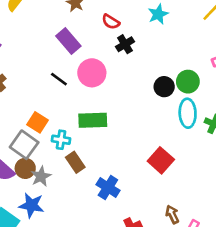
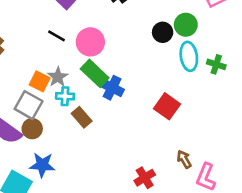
pink circle: (92, 73) -> (90, 42), moved
green rectangle: (93, 120) -> (95, 73), turned 52
gray star: (41, 176) -> (58, 77), moved
blue cross: (108, 188) -> (112, 88), moved

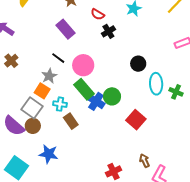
green circle: (186, 25) -> (112, 96), moved
gray star: (58, 77) -> (49, 76), moved
blue star: (42, 165) -> (49, 154), moved

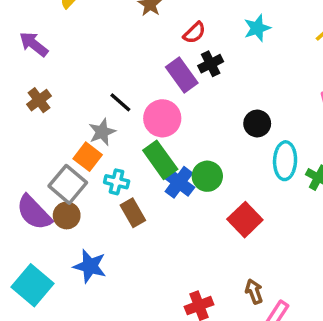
red semicircle: (98, 14) -> (194, 33), turned -80
purple rectangle: (65, 29) -> (182, 75), moved

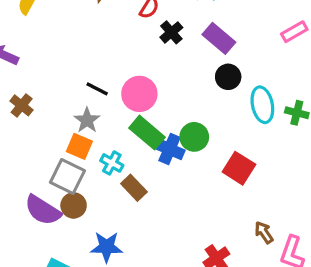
purple rectangle: (182, 75) -> (219, 38), moved
cyan cross: (117, 182) -> (112, 163), turned 30

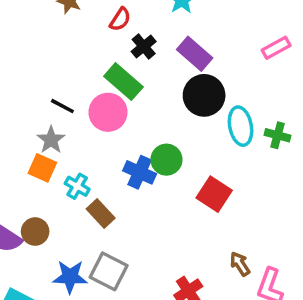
black circle: (228, 77) -> (204, 95), size x1.5
green rectangle: (147, 133) -> (123, 82), moved
gray square: (67, 176) -> (109, 271), moved

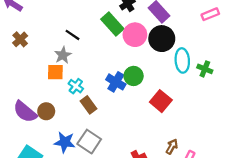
pink circle: (108, 112) -> (135, 35), moved
orange square: (42, 168) -> (55, 72), turned -30
brown arrow: (240, 264) -> (172, 147), turned 56

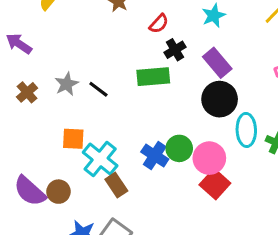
green rectangle: (112, 24) -> (153, 77), turned -55
pink circle: (135, 35) -> (209, 158), moved
gray star: (63, 55) -> (67, 84), moved
cyan cross: (76, 86) -> (100, 159), size x1.6

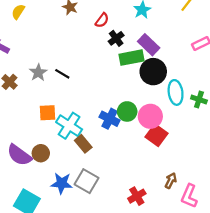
green rectangle: (153, 77) -> (131, 58), moved

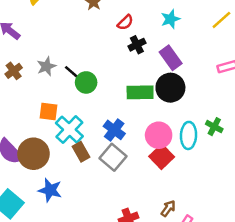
green rectangle: (131, 58) -> (140, 92), moved
cyan ellipse: (176, 92) -> (189, 135), moved
green circle: (127, 111) -> (86, 82), moved
brown circle: (41, 153) -> (33, 154), size x1.6
gray square: (86, 181) -> (113, 157), moved

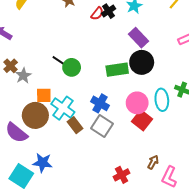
black cross: (137, 45) -> (108, 11), moved
gray star: (46, 66) -> (23, 76), moved
brown circle: (33, 154) -> (35, 115), moved
blue star: (50, 190) -> (42, 163), moved

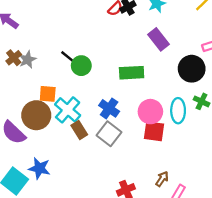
black circle: (142, 62) -> (192, 69), moved
gray star: (23, 76) -> (27, 60), moved
red square: (142, 120) -> (154, 131), turned -36

